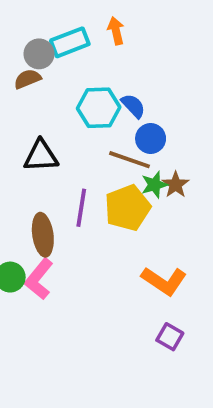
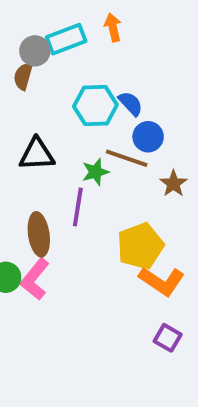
brown semicircle: (27, 79) -> (23, 76), turned -52
green star: (154, 185) -> (95, 172), moved
yellow pentagon: (127, 208) -> (140, 246), moved

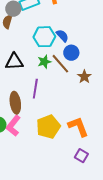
brown line: (127, 158) -> (60, 64), turned 30
green star: (95, 172) -> (44, 62), moved
yellow pentagon: (140, 246) -> (48, 127), moved
orange L-shape: (162, 281) -> (78, 127), turned -145

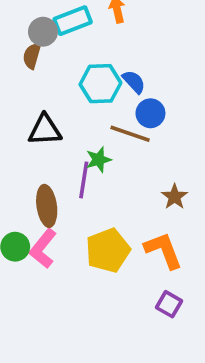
green star: (44, 62) -> (99, 160), moved
brown line: (60, 64) -> (130, 134), turned -30
brown star: (84, 77) -> (175, 197), moved

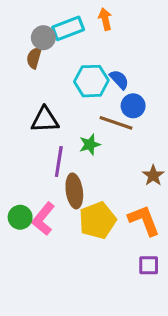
purple line: (84, 180) -> (59, 162), moved
brown ellipse: (47, 206) -> (74, 191), moved
purple square: (169, 304) -> (149, 265), turned -30

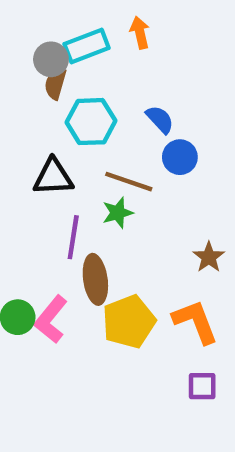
brown semicircle: (34, 58) -> (55, 84), moved
cyan hexagon: (91, 81) -> (91, 122), moved
brown line: (116, 123) -> (129, 182), moved

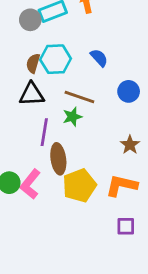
brown semicircle: (55, 84) -> (33, 63), moved
blue circle: (180, 157) -> (129, 91), moved
orange L-shape: (195, 322) -> (122, 185), turned -56

